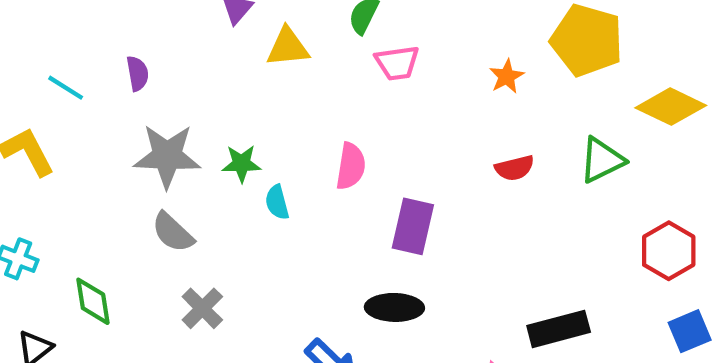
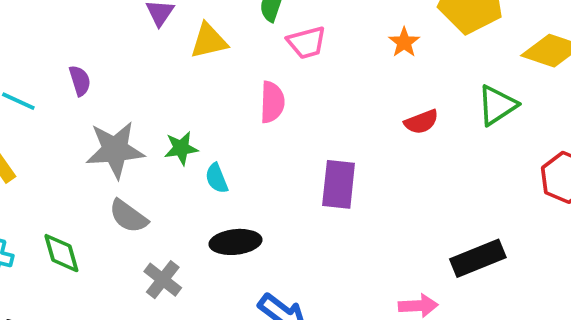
pink semicircle: (351, 166) -> (272, 102), moved
green diamond: (93, 301) -> (61, 253), moved
black ellipse: (394, 307) -> (235, 242), moved

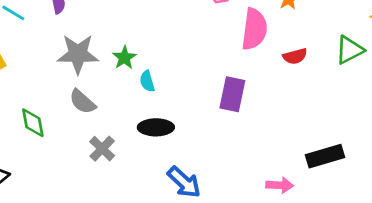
pink semicircle: (272, 102) -> (254, 29), moved, size x1.4
green star: (181, 148) -> (124, 58), turned -30

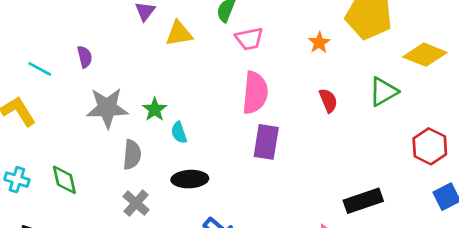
pink semicircle: (254, 29) -> (255, 93), moved
red semicircle: (295, 56) -> (328, 100), turned -95
gray semicircle: (82, 102) -> (132, 155), moved, turned -124

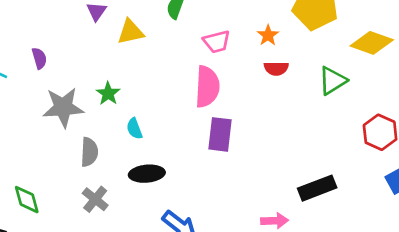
pink trapezoid: (249, 39) -> (217, 42), moved
red semicircle: (328, 100) -> (276, 68), moved, turned 115
green star: (155, 109) -> (108, 94), moved
green diamond: (64, 180) -> (27, 200), moved

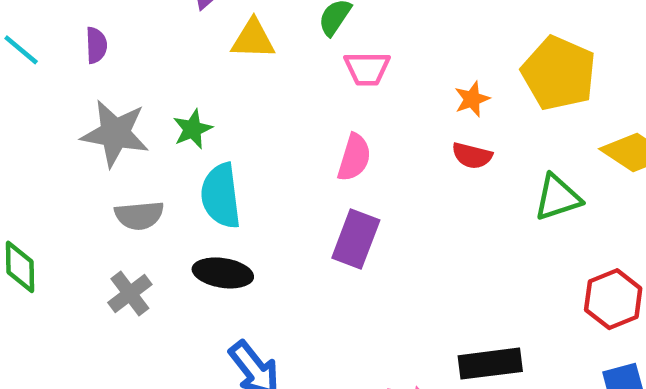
pink trapezoid: (217, 42) -> (367, 69), moved
pink semicircle: (207, 87) -> (354, 157), size x0.7
cyan semicircle: (134, 129) -> (221, 196), size x1.8
gray semicircle: (89, 152) -> (139, 215), turned 68

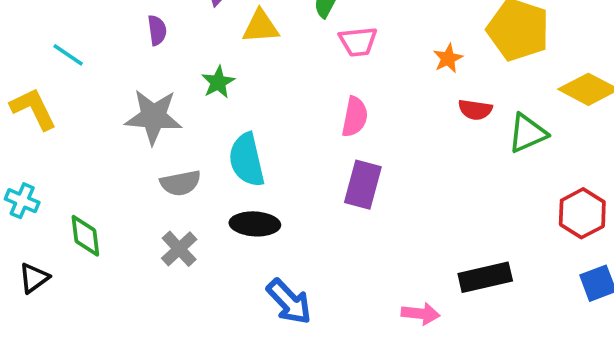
purple semicircle: (96, 45) -> (157, 30), moved
green star: (193, 129) -> (218, 82), moved
red semicircle: (472, 156) -> (475, 110), moved

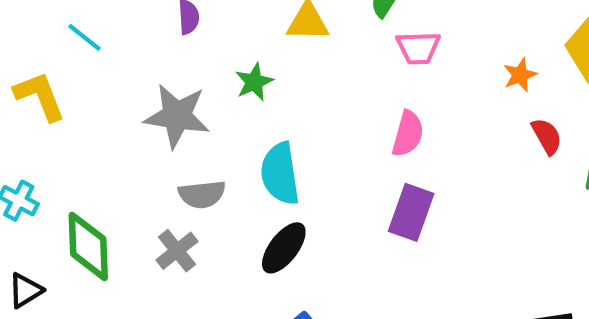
red semicircle: (475, 110) -> (547, 136), turned -132
black ellipse: (255, 224) -> (284, 248), turned -60
green diamond: (85, 236) -> (88, 246), size x1.4
gray cross: (179, 249) -> (177, 251), moved

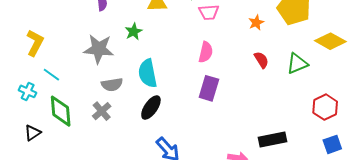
cyan line: (84, 37) -> (51, 75), moved
yellow L-shape: (40, 96) -> (35, 43), turned 52
red semicircle: (547, 136) -> (261, 60), moved

